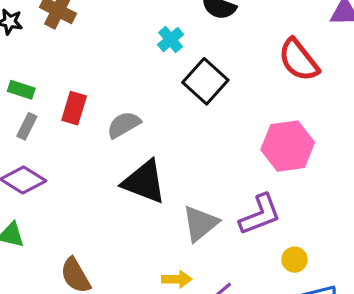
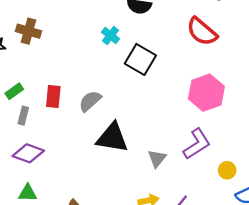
green rectangle: (21, 90) -> (14, 91), turned -42
gray triangle: (200, 224) -> (157, 159), size x0.7

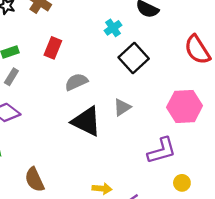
red rectangle: (53, 97) -> (53, 48), moved
gray triangle: (157, 159) -> (122, 107), moved

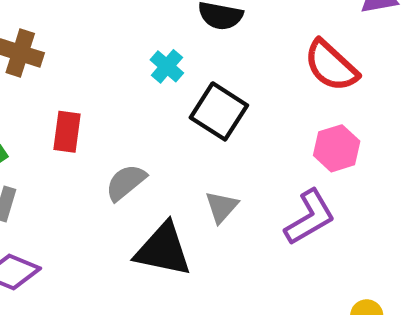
pink hexagon: (185, 107) -> (337, 148), moved, size x0.7
purple L-shape: (162, 151) -> (310, 217), moved

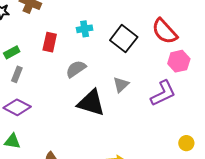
cyan cross: (167, 66) -> (85, 29), moved, turned 35
red semicircle: (331, 66) -> (165, 31), moved

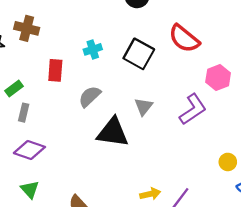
pink hexagon: (179, 61) -> (218, 77), moved
green triangle: (12, 141) -> (30, 190), turned 48

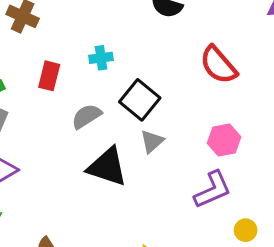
black square: (139, 54) -> (140, 100), moved
pink hexagon: (218, 77) -> (224, 140), moved
purple L-shape: (193, 109) -> (213, 190), moved

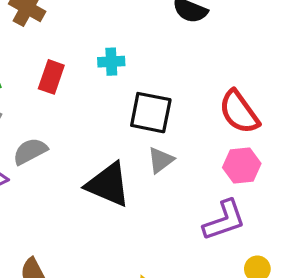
red semicircle: (218, 65) -> (239, 112), moved
black square: (140, 100) -> (151, 113), turned -33
gray semicircle: (86, 116) -> (30, 151), moved

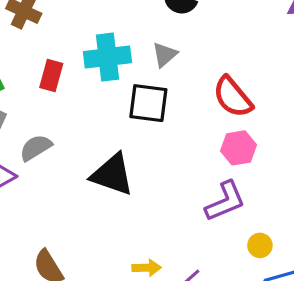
cyan cross: (111, 62) -> (107, 57), size x1.8
gray triangle: (161, 160) -> (165, 55), moved

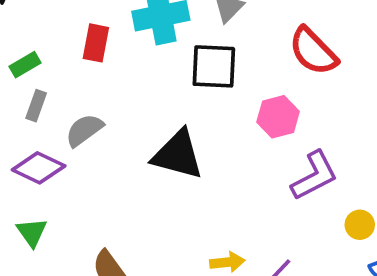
pink hexagon: (238, 148) -> (278, 117), moved

